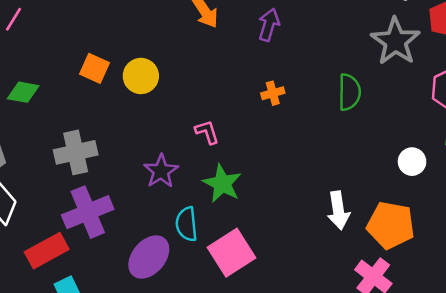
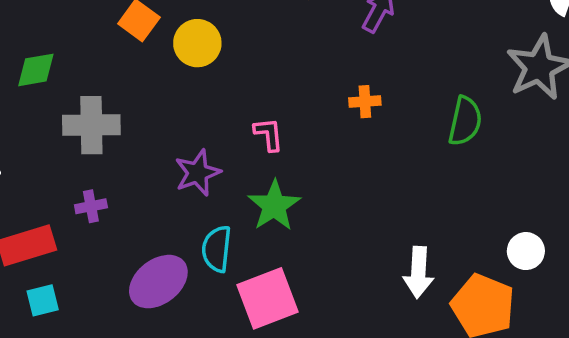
green diamond: (23, 92) -> (36, 70), moved, turned -32
white circle: (412, 162) -> (526, 251), moved
purple cross: (88, 212) -> (91, 206), size x0.5

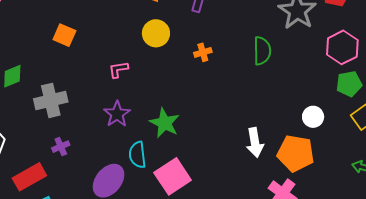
yellow circle: (197, 43) -> (156, 33), moved
pink L-shape: (269, 134) -> (118, 69), moved, turned -80

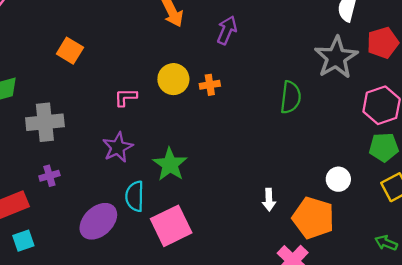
yellow circle: (156, 33) -> (173, 79), moved
orange cross: (203, 52) -> (210, 85), moved
white arrow: (255, 142) -> (269, 200), size x0.7

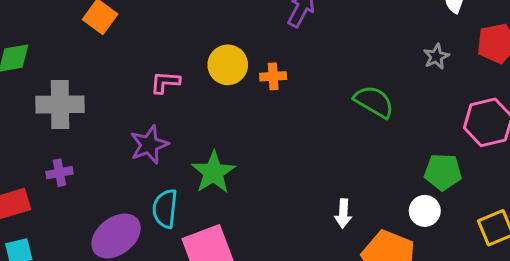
gray star: (336, 57) -> (436, 57), size x0.5
green semicircle: (291, 97) -> (374, 102), turned -72
green pentagon: (384, 147) -> (443, 172), moved
white arrow: (269, 200) -> (343, 213), moved

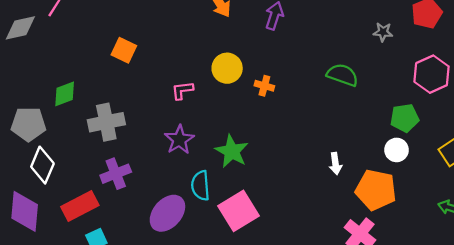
gray star: (436, 57) -> (383, 32), turned -30
orange cross: (273, 76) -> (264, 86), moved, turned 30
purple cross: (59, 173) -> (116, 174), size x1.5

